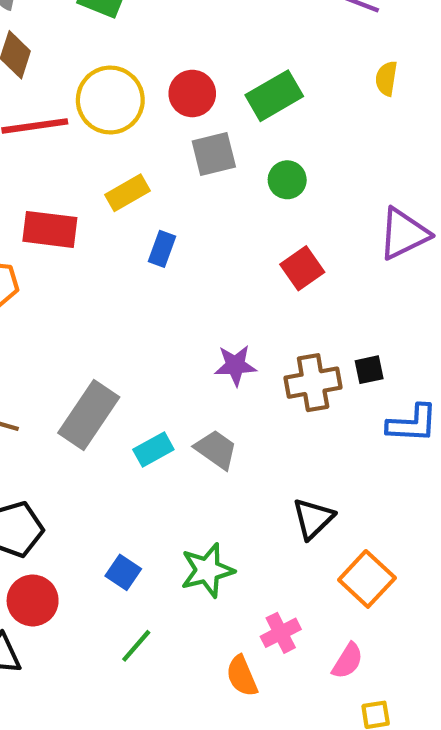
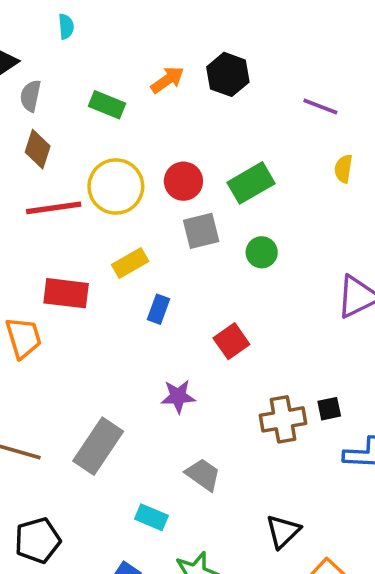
red square: (302, 268) -> (231, 341), moved
purple star: (235, 365) -> (178, 396), moved
cyan rectangle: (153, 449) -> (151, 517), moved, turned 52

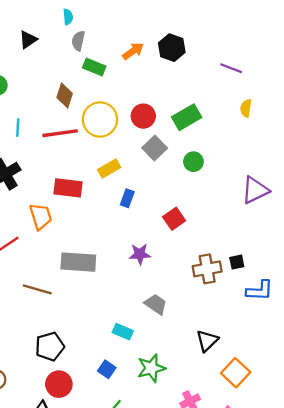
gray semicircle: (31, 96) -> (78, 41), moved
brown diamond: (38, 149) -> (65, 96), moved
gray square: (201, 231) -> (155, 148), turned -30
gray rectangle: (98, 446) -> (78, 262), moved, turned 60

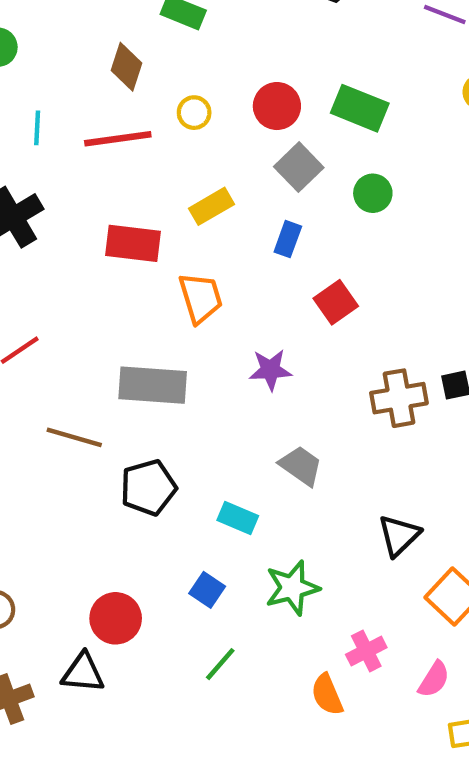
green rectangle: (187, 117) -> (360, 108), turned 52
yellow circle: (100, 119) -> (194, 113), size x0.5
blue rectangle: (127, 198) -> (288, 239), moved
orange trapezoid: (41, 216) -> (201, 298), moved
black pentagon: (50, 346) -> (148, 488), moved

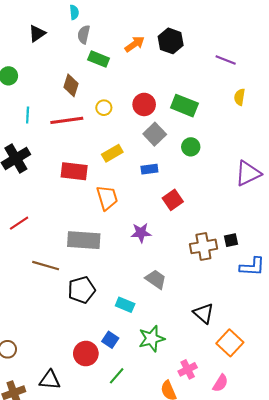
blue rectangle: (288, 239) -> (149, 169), turned 63
black triangle: (399, 535) -> (203, 313), turned -35
red circle: (116, 618) -> (86, 354), moved

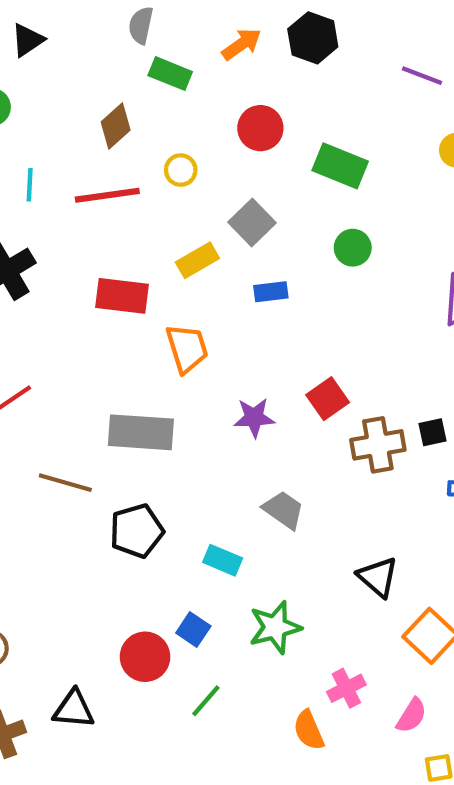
black triangle: (37, 33) -> (28, 40), moved
brown diamond: (71, 85) -> (116, 126), turned 30
red circle: (144, 104) -> (260, 128), moved
gray square: (155, 134) -> (252, 222), moved
red square: (173, 200) -> (328, 399), moved

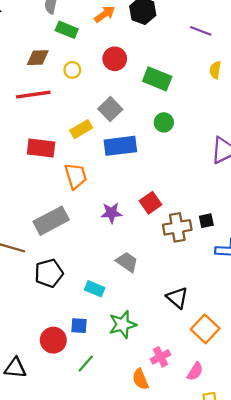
brown diamond: (116, 126) -> (38, 58), turned 40
yellow circle: (181, 170) -> (72, 70), moved
blue rectangle: (271, 292) -> (120, 146), size x1.8
gray rectangle: (141, 432) -> (51, 221), turned -32
blue square: (193, 629) -> (79, 326), turned -30

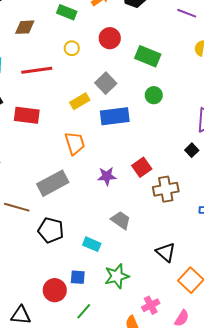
brown diamond: (38, 58) -> (25, 27), moved
red rectangle: (41, 148) -> (27, 115), moved
black square: (206, 221) -> (192, 150), moved, turned -32
black pentagon: (49, 273) -> (51, 230), turned 30

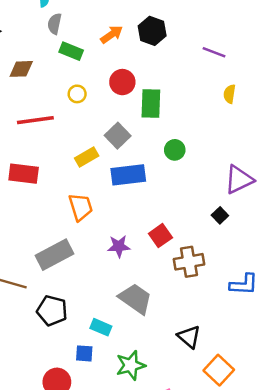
green rectangle: (148, 56) -> (151, 103), moved, turned 70
gray trapezoid: (121, 220) -> (135, 299), size x1.4
blue square: (78, 277) -> (84, 353), moved

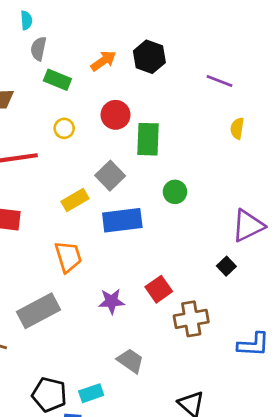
gray trapezoid: (135, 299) -> (130, 361), size x0.7
black pentagon: (52, 311) -> (49, 395), moved
cyan rectangle: (101, 327) -> (91, 393), turned -42

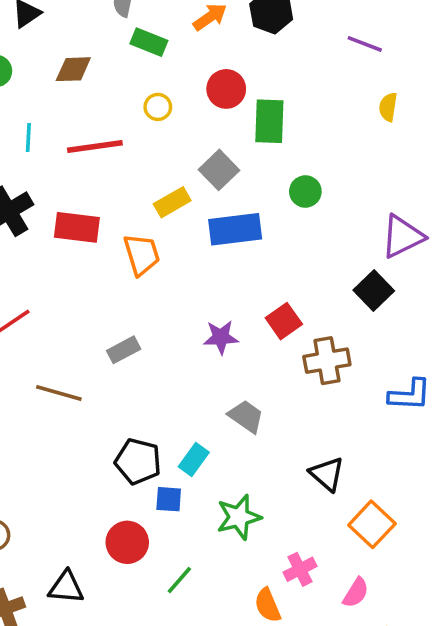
orange trapezoid: (68, 257) -> (142, 254), moved
black square: (226, 266) -> (374, 290), size x1.5
gray rectangle: (38, 311) -> (124, 350), size x0.6
cyan rectangle: (91, 393) -> (194, 460), turned -35

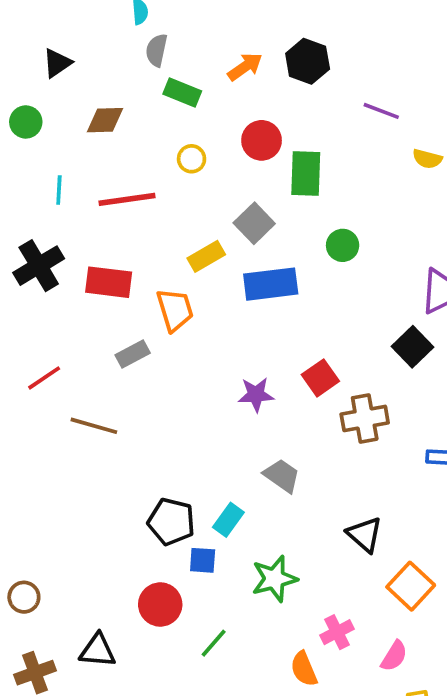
purple line: (365, 44) -> (381, 111), moved
yellow semicircle: (388, 107) -> (427, 159), turned -84
gray rectangle: (124, 350) -> (133, 354), moved
brown line: (59, 393) -> (94, 426), moved

